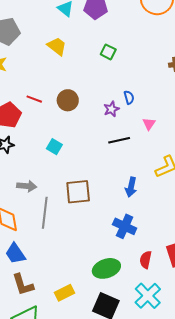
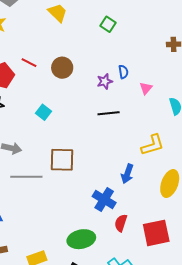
pink triangle: (149, 124) -> (146, 88), moved
blue arrow: (131, 187) -> (127, 174), moved
gray line: (45, 213) -> (26, 177), turned 76
red semicircle: (146, 260) -> (121, 223), moved

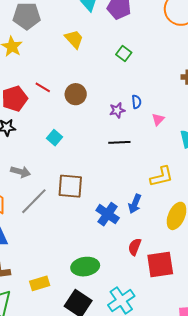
gray line: (26, 177) -> (34, 201), turned -48
blue cross: (104, 199) -> (108, 214), moved
red semicircle: (121, 223) -> (135, 247), moved

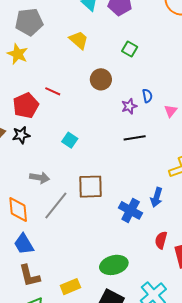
brown circle: (76, 94) -> (101, 79), moved

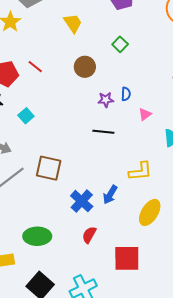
cyan square: (70, 140) -> (26, 116), moved
red semicircle: (161, 240) -> (89, 235), moved
green ellipse: (114, 265) -> (37, 236), moved

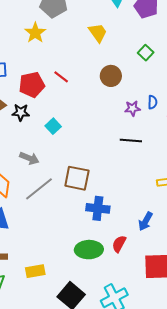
blue arrow: (110, 195) -> (145, 221), moved
blue cross: (82, 201) -> (98, 208), moved, turned -35
green ellipse: (37, 236) -> (89, 250), moved

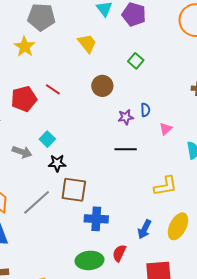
black star: (21, 112) -> (57, 163), moved
gray arrow: (29, 158) -> (22, 152), moved

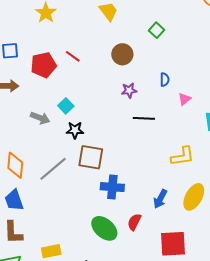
purple star: (126, 117) -> (129, 90), moved
green ellipse: (89, 260) -> (104, 228), turned 44

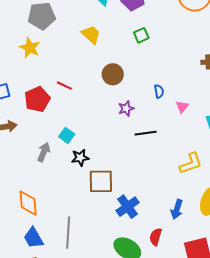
green square: (157, 30) -> (141, 35), moved, turned 35
gray arrow: (40, 118) -> (44, 152), turned -78
gray line: (53, 169) -> (68, 233), moved, turned -36
blue cross: (112, 187) -> (128, 207), turned -30

